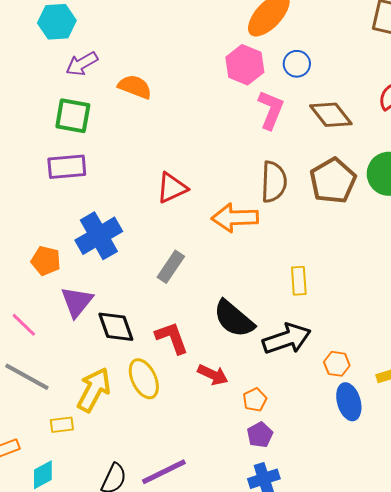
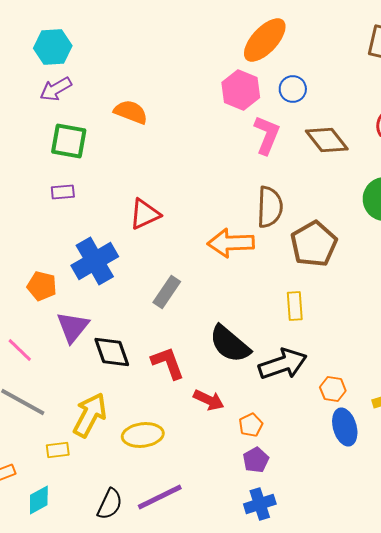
purple arrow: (82, 64) -> (56, 89), moved
purple rectangle: (67, 167) -> (63, 192), size x0.6
brown pentagon: (333, 181) -> (314, 244), moved
red triangle: (172, 188) -> (145, 214), moved
yellow ellipse: (144, 379) -> (143, 435), moved, turned -72

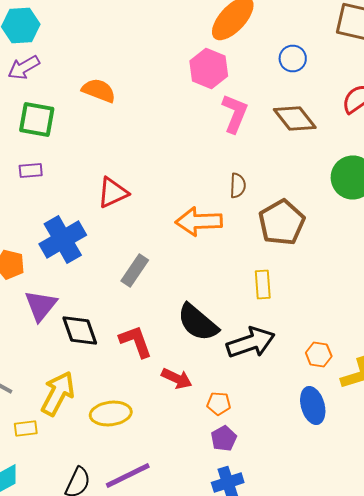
blue circle: (293, 89) -> (293, 58), moved
brown semicircle: (270, 207) -> (238, 186), size x0.6
orange hexagon: (333, 389) -> (319, 354), moved
orange pentagon: (251, 425) -> (219, 404), turned 30

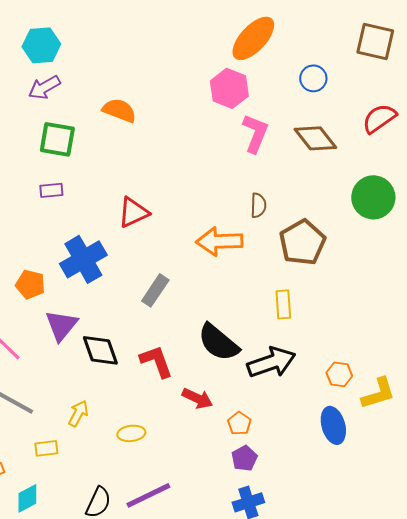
yellow arrow: (58, 394) -> (78, 413), size x0.6
orange pentagon: (219, 404) -> (239, 423), turned 30
yellow ellipse: (111, 414) -> (131, 433), size x0.7

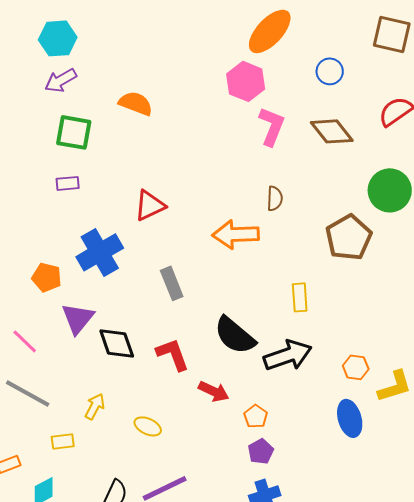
brown pentagon: (302, 242) -> (349, 237), moved
gray rectangle: (155, 290) -> (172, 283), turned -56
yellow ellipse: (131, 433) -> (148, 426), turned 32

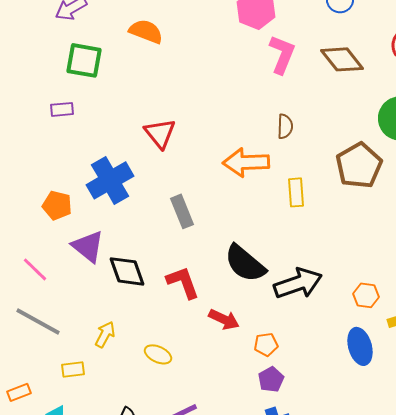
purple rectangle: (68, 183) -> (62, 109), moved
red triangle: (150, 205) -> (160, 133), turned -44
yellow rectangle: (300, 297) -> (296, 192), moved
purple triangle: (78, 318) -> (88, 246), turned -30
orange pentagon: (256, 416) -> (266, 344), turned 30

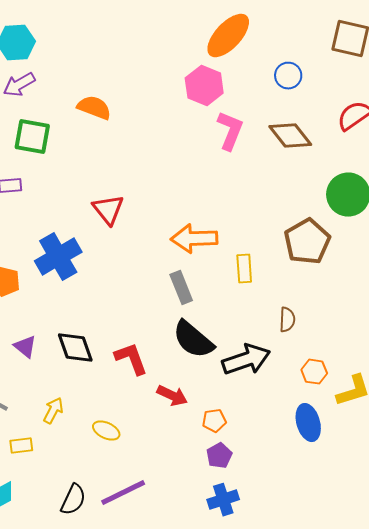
brown semicircle: (285, 126) -> (287, 320), moved
gray rectangle: (182, 211) -> (181, 288), moved
purple triangle: (88, 246) -> (25, 347), moved, size x0.7

